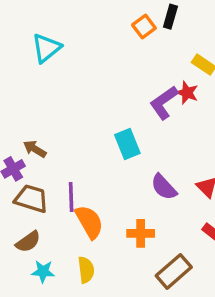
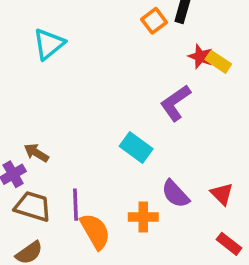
red star: (187, 93) -> (200, 56), moved
cyan rectangle: (127, 144) -> (136, 147), turned -32
orange cross: (141, 233) -> (143, 217), moved

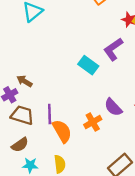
cyan rectangle: (136, 147) -> (88, 65), moved
orange cross: (143, 217) -> (93, 122), turned -30

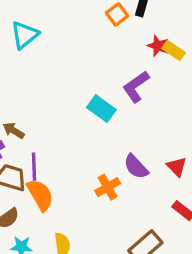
purple line: (50, 114) -> (34, 167), moved
orange semicircle: (62, 131) -> (40, 195), moved

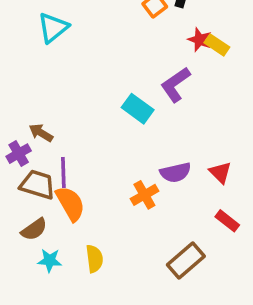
purple semicircle: (136, 167) -> (175, 172), turned -60

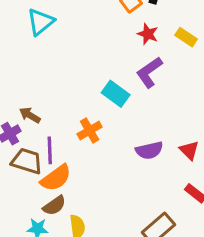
red star: (200, 40) -> (148, 34), moved
orange cross: (144, 195) -> (90, 130), moved
orange semicircle: (70, 204) -> (56, 178), turned 84
brown semicircle: (34, 229) -> (54, 206), moved

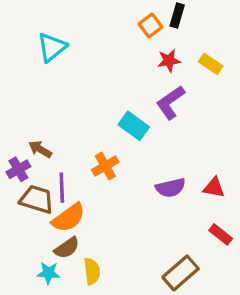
red star: (148, 34) -> (169, 61), turned -30
red triangle: (189, 150) -> (214, 188), turned -35

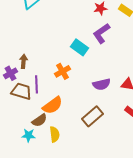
brown arrow: (40, 149) -> (24, 61), turned 64
orange semicircle: (69, 218) -> (52, 105), moved
brown rectangle: (181, 273) -> (92, 116), moved

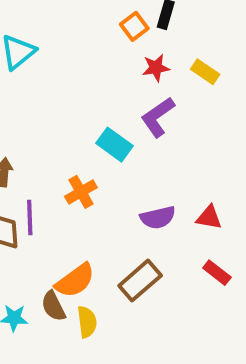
orange semicircle: (52, 105) -> (75, 281), moved
brown semicircle: (40, 120) -> (53, 306), moved, turned 98
yellow semicircle: (54, 134) -> (87, 322), moved

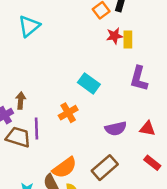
yellow rectangle: (205, 72) -> (128, 40), moved, turned 56
purple L-shape: (158, 117) -> (139, 79), moved, turned -40

